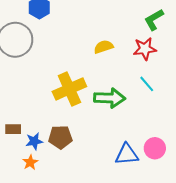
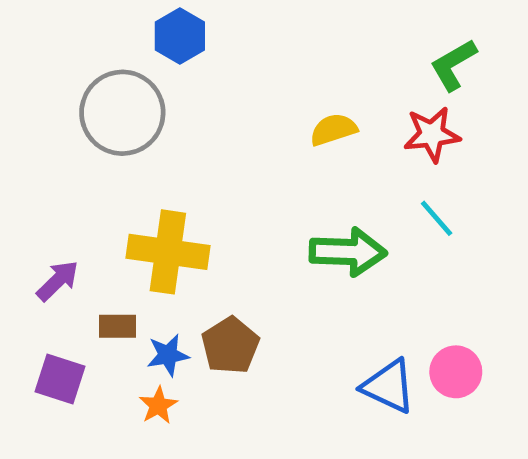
yellow cross: (69, 89) -> (168, 252), moved, turned 32
brown pentagon: (60, 137) -> (230, 345), turned -30
blue triangle: (127, 154) -> (389, 386), turned 30

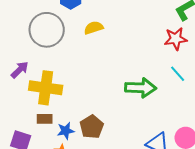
yellow semicircle: (333, 130) -> (94, 28), moved
yellow cross: (168, 252) -> (46, 88), moved
purple arrow: (58, 281) -> (20, 70), moved

